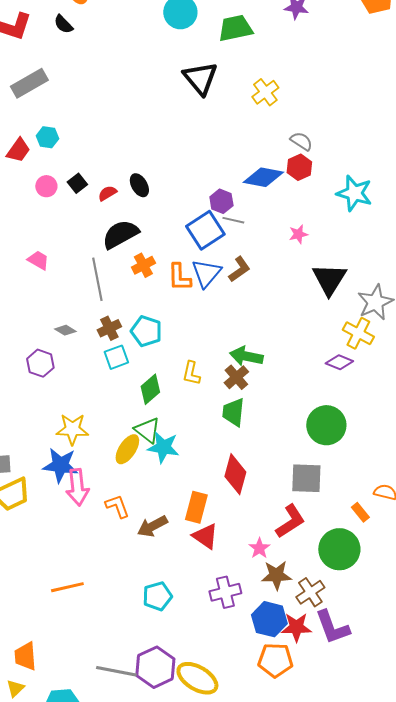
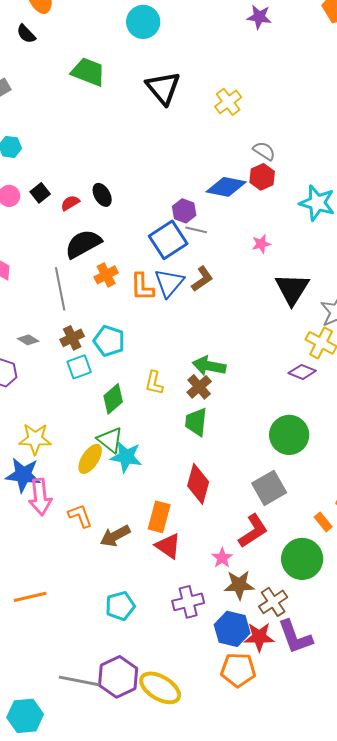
green trapezoid: (235, 28) -> (88, 72), moved, turned 33
gray square: (306, 478) -> (269, 488), turned -32

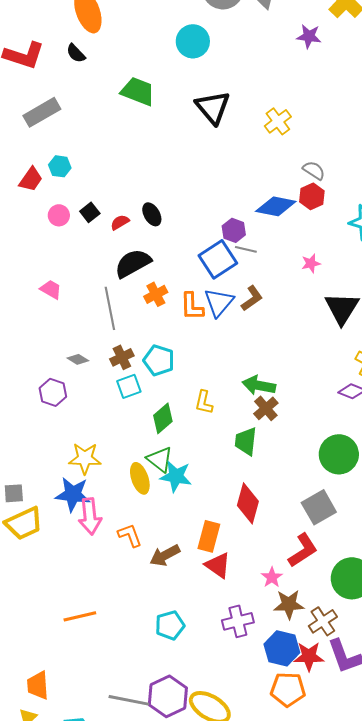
brown cross: (199, 387) -> (266, 408), moved
yellow ellipse: (90, 459) -> (140, 478), turned -52

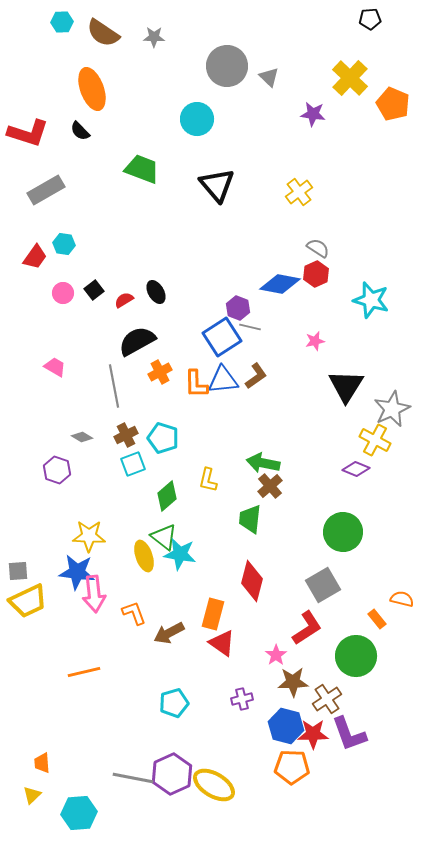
yellow cross: (278, 121) -> (299, 192), moved
blue triangle: (219, 302) -> (223, 380), turned 44
orange line: (80, 616) -> (84, 672), moved
purple cross: (238, 621) -> (242, 699), size x0.7
orange trapezoid: (38, 685) -> (42, 763), size x0.7

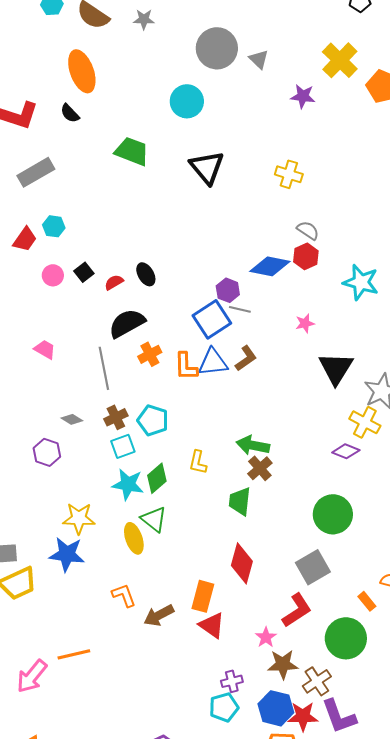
yellow cross: (299, 192) -> (289, 174), turned -36
cyan star: (180, 554) -> (128, 484), moved
pink arrow: (94, 594) -> (32, 676), moved, turned 45
cyan pentagon: (174, 703) -> (224, 707), moved

